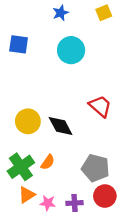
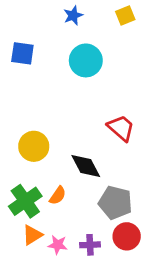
black diamond: (61, 126) -> (86, 166), moved

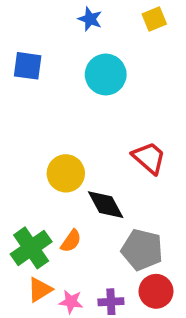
blue star: (73, 15) -> (90, 19), turned -30
yellow circle: (34, 146) -> (66, 173), moved

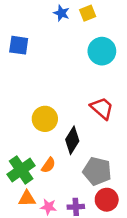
yellow square: (154, 19) -> (88, 13), moved
cyan circle: (106, 75) -> (102, 51), moved
black diamond: (106, 205) -> (72, 140), turned 60
orange triangle: (40, 290) -> (27, 198), turned 30

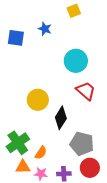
blue star: (62, 13) -> (45, 29), moved
cyan circle: (102, 51) -> (76, 61), moved
orange semicircle: (48, 165) -> (41, 153), moved

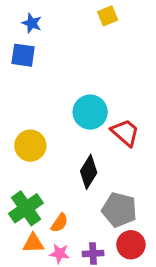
blue star: (45, 29) -> (32, 23), moved
cyan circle: (76, 61) -> (90, 112), moved
yellow circle: (38, 100) -> (30, 146), moved

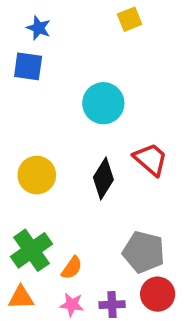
cyan circle: (90, 112) -> (103, 103), moved
black diamond: (89, 172) -> (103, 179), moved
orange triangle: (33, 243) -> (21, 298), moved

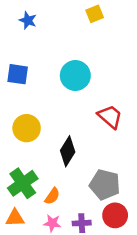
blue square: (28, 66) -> (18, 74), moved
black diamond: (103, 179) -> (68, 151), moved

